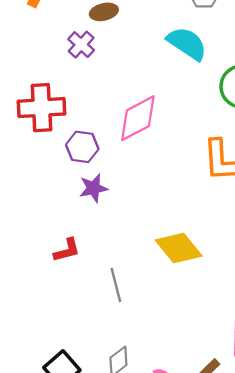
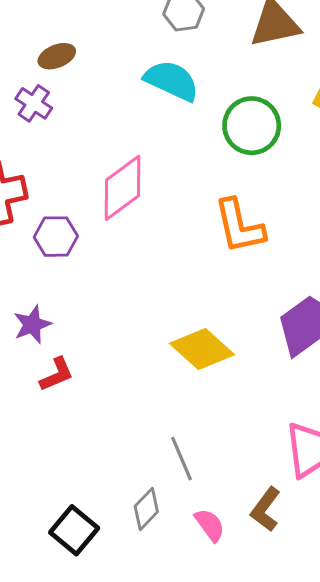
purple star: (93, 188) -> (32, 325), moved
gray line: (116, 285) -> (181, 459), moved

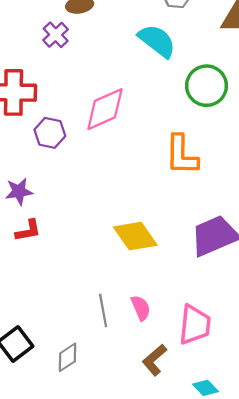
gray diamond: (146, 509) -> (68, 357), moved
pink semicircle: (210, 525) -> (141, 308), moved

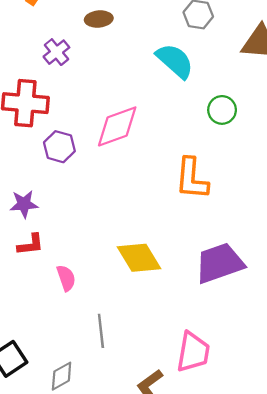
purple cross: (56, 35) -> (56, 52), moved
green circle: (207, 86) -> (222, 110), size x0.7
pink semicircle: (141, 308) -> (66, 278), moved

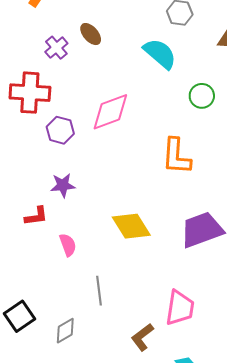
brown ellipse: (99, 19) -> (91, 34), moved, turned 55
purple star: (24, 204) -> (63, 185), moved

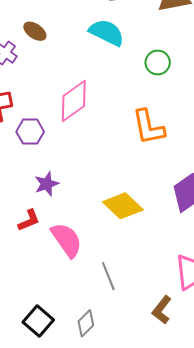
pink semicircle: (68, 245) -> (67, 240), size x1.6

